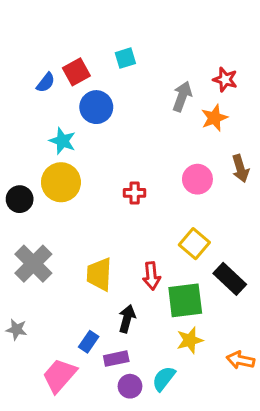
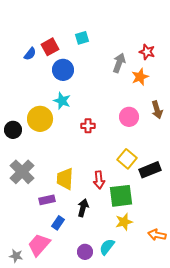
cyan star: (63, 141) -> (62, 101), moved
black rectangle: (230, 279) -> (150, 170), moved, turned -65
gray star: (17, 329) -> (16, 256), moved
purple rectangle: (116, 359) -> (47, 200), moved

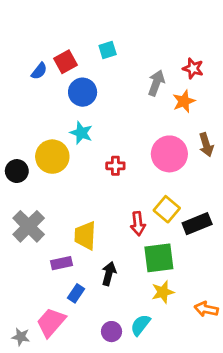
pink circle: (129, 117) -> (169, 154), size x1.4
red arrow: (99, 180) -> (138, 224), moved

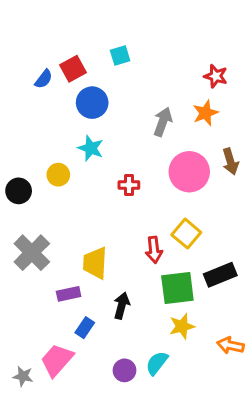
gray arrow: (156, 83) -> (163, 122), moved
yellow circle: (52, 157) -> (58, 175), size x0.6
black rectangle: (197, 224) -> (220, 275), moved

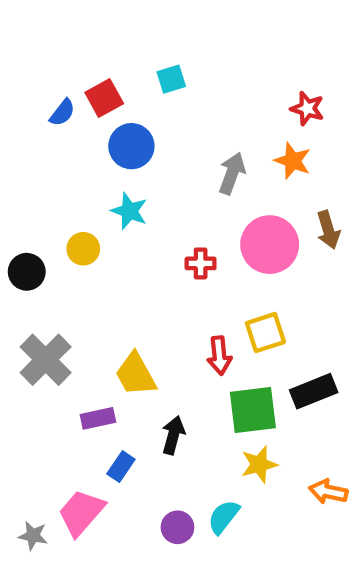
orange star: (205, 113) -> (293, 161), turned -30
red cross: (129, 185) -> (201, 263), moved
yellow square: (186, 234) -> (265, 333), turned 32
yellow trapezoid: (95, 263) -> (136, 374), turned -32

